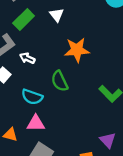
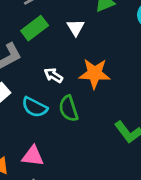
white arrow: (27, 58) -> (53, 75), moved
cyan semicircle: (32, 97) -> (35, 107), moved

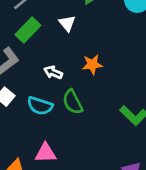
orange star: (95, 74) -> (92, 64), size x0.7

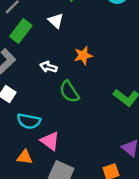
cyan semicircle: (40, 106) -> (29, 121), moved
pink triangle: (46, 153) -> (50, 141), turned 45

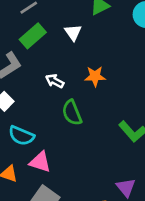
pink triangle: (50, 141) -> (40, 162), turned -30

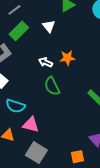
white arrow: (55, 81) -> (46, 62), moved

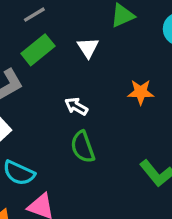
orange star: (67, 58) -> (141, 92), moved

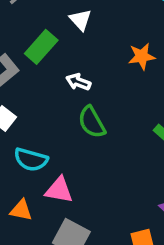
green rectangle: (38, 50) -> (41, 47), moved

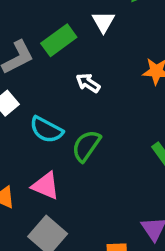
green semicircle: (92, 122) -> (86, 146), moved, turned 52
cyan semicircle: (31, 160) -> (46, 130), moved

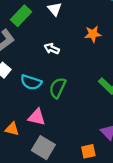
green rectangle: (59, 40) -> (21, 16), moved

